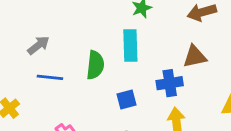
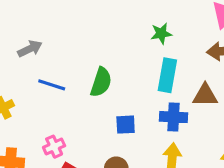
gray arrow: (38, 45) -> (30, 49), moved
cyan rectangle: (130, 46) -> (167, 75), moved

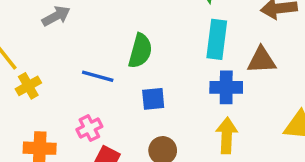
blue line: (52, 85) -> (98, 76), moved
blue square: (126, 125) -> (153, 99), moved

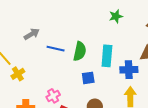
cyan rectangle: (217, 39) -> (107, 56), moved
blue line: (98, 76) -> (56, 49), moved

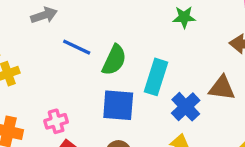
blue cross: (129, 70) -> (186, 107), turned 36
blue square: (88, 78) -> (118, 105), size x1.5

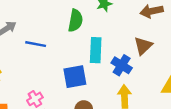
green semicircle: (114, 60) -> (75, 21), moved
brown triangle: (222, 88) -> (143, 46), turned -36

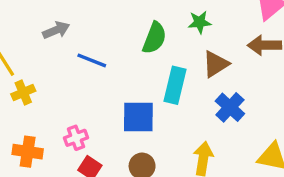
brown triangle: (143, 46) -> (216, 64), moved
blue cross: (122, 65) -> (230, 107), moved

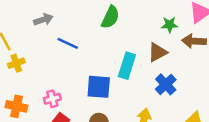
green star: (200, 22) -> (170, 25), moved
green semicircle: (154, 38) -> (110, 17), moved

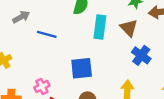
brown triangle: (158, 52) -> (129, 28), turned -36
cyan rectangle: (127, 66) -> (100, 27), moved

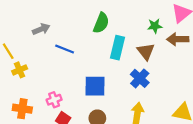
blue cross: (141, 55) -> (140, 78), moved

